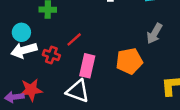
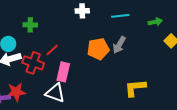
red cross: (51, 55) -> (33, 63), size x1.5
orange pentagon: (129, 61) -> (98, 49), moved

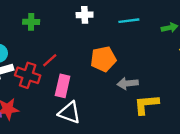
green cross: (30, 25) -> (31, 22), moved
gray arrow: (119, 45) -> (128, 83), moved, turned 54
white triangle: (55, 93) -> (69, 113), moved

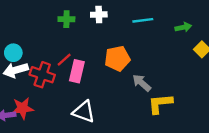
green cross: (31, 22) -> (66, 19), moved
gray arrow: (128, 83) -> (142, 83), turned 48
pink rectangle: (63, 86) -> (77, 71), moved

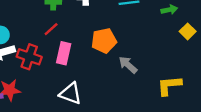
red line: (64, 60) -> (51, 29), moved
yellow L-shape: (160, 104) -> (169, 85), moved

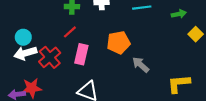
red cross: (29, 57) -> (50, 57), turned 30

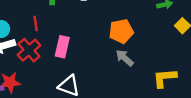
red line: (70, 32) -> (36, 23), moved, turned -56
orange pentagon: (118, 43) -> (121, 31), moved

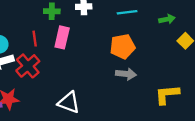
pink rectangle: (62, 47) -> (62, 37), moved
gray arrow: (125, 58) -> (126, 74), turned 144

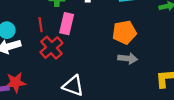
red cross: (28, 66) -> (51, 48), moved

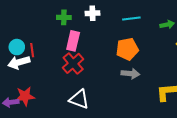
red line: (41, 25) -> (32, 50), moved
red cross: (51, 48) -> (73, 63), moved

